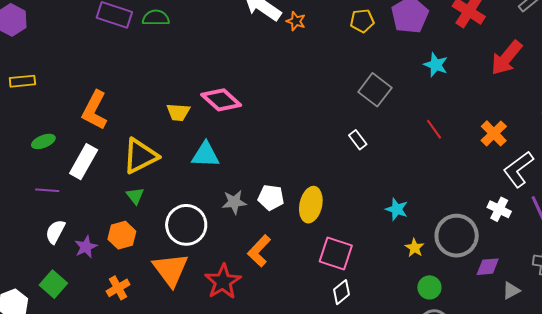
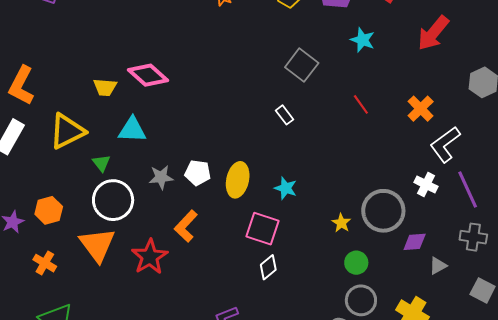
green triangle: (135, 196) -> (101, 163), moved
cyan star: (397, 209) -> (286, 188), moved
orange cross: (118, 288) -> (45, 263), turned -30

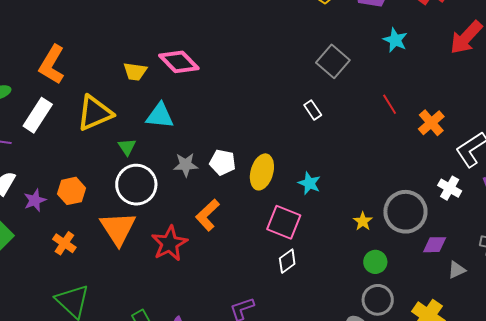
orange cross: (421, 109) -> (431, 123), moved

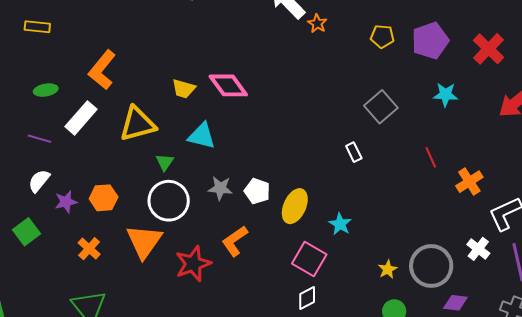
cyan star: (395, 40) -> (445, 95), turned -30

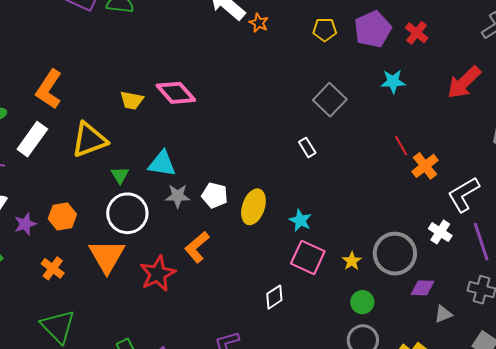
red cross: (489, 49) -> (417, 33), moved, size x0.7
cyan triangle: (202, 136) -> (162, 164), moved
red line: (431, 157) -> (401, 146), moved
pink square: (309, 259) -> (308, 257), moved

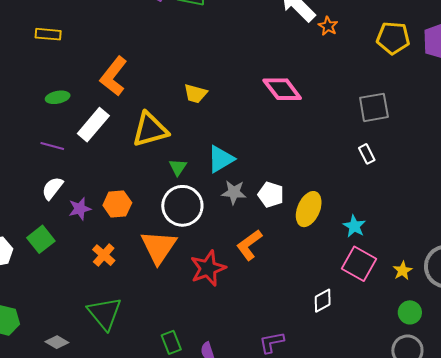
yellow pentagon: (325, 30) -> (393, 38), size x1.4
pink diamond: (176, 93) -> (282, 89), moved
gray square: (330, 100) -> (374, 107), moved, turned 32
cyan triangle: (162, 164) -> (221, 159), turned -44

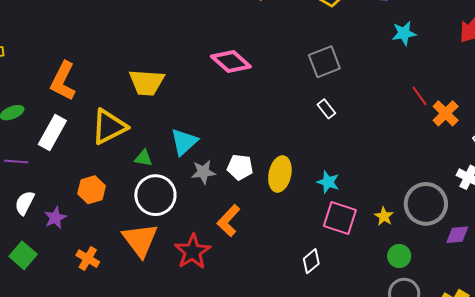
yellow trapezoid: (195, 94) -> (147, 82), size x1.5
green triangle: (178, 167) -> (144, 158), turned -42
orange hexagon: (117, 204) -> (92, 190), moved

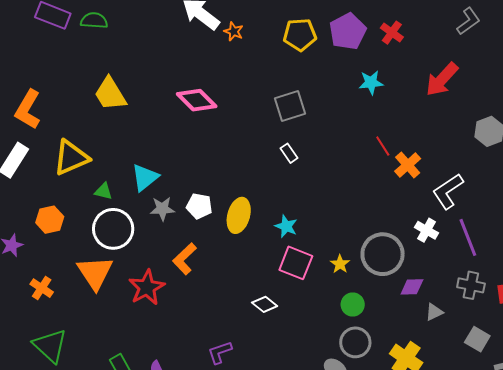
yellow trapezoid: (147, 82) -> (110, 94), moved, turned 51
white diamond: (311, 261) -> (265, 304), turned 75

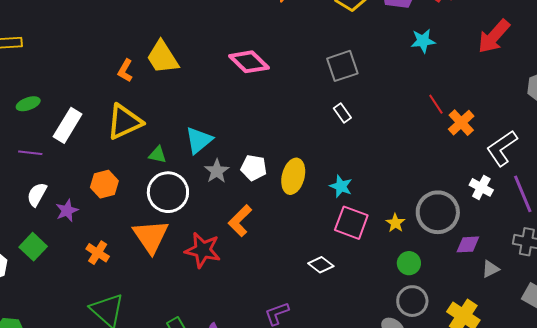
orange L-shape: (28, 109) -> (125, 71), moved, size x0.6
gray star: (162, 209) -> (217, 171), turned -30
red star: (147, 287) -> (203, 250), turned -30

